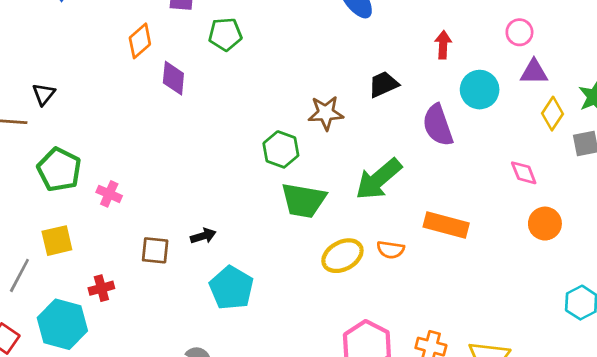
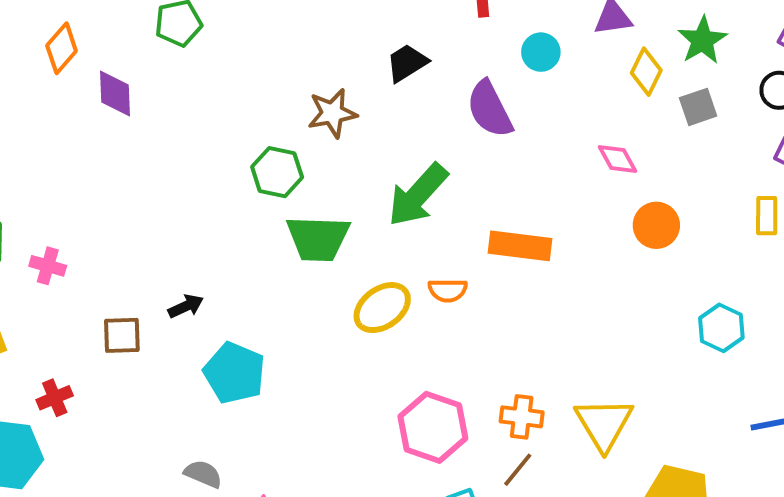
cyan circle: (480, 90) -> (541, 52), size x0.7

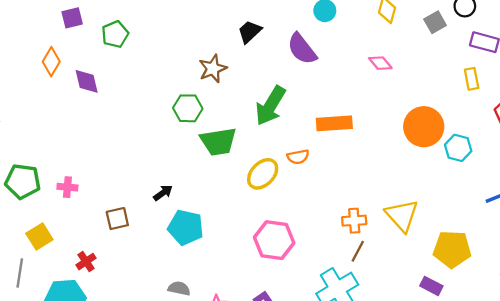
gray square: (698, 107) -> (435, 22), moved
orange circle: (656, 225) -> (424, 127), moved, size x1.5
black arrow: (186, 306) -> (163, 193), moved
pink hexagon: (433, 427) -> (274, 240), moved

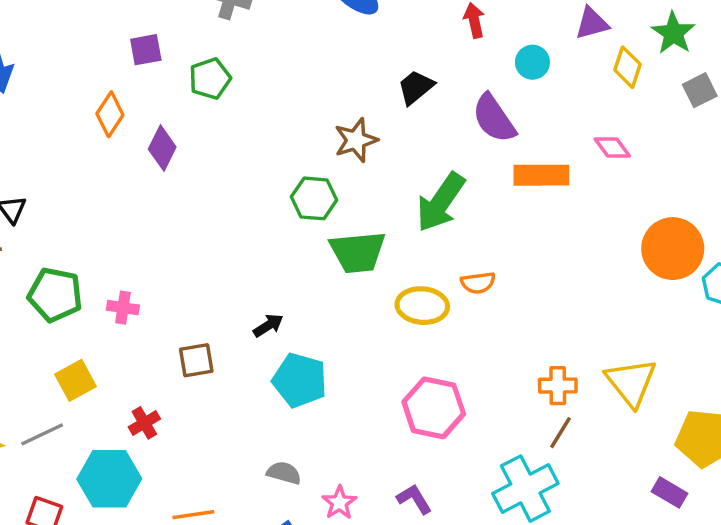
purple diamond: (87, 81) -> (162, 148), turned 36
orange rectangle: (334, 123) -> (541, 175), moved
yellow ellipse: (263, 174) -> (422, 306), turned 48
gray line: (20, 273) -> (42, 434), turned 52

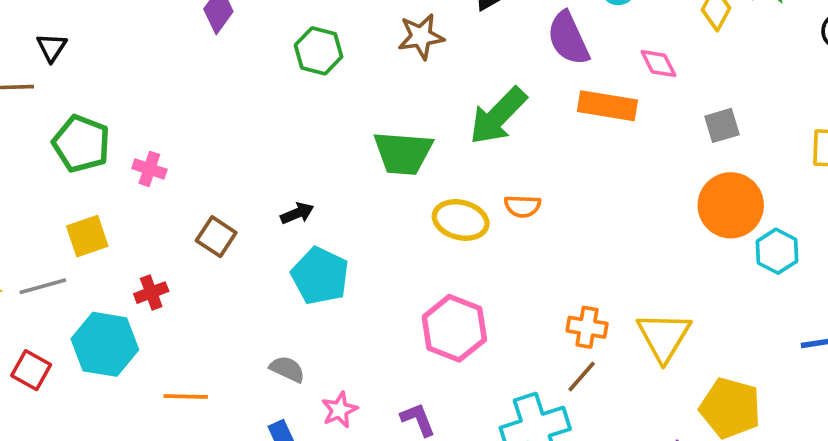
gray square: (700, 90) -> (722, 125), moved
pink diamond: (612, 147) -> (658, 64), moved
green hexagon: (314, 198) -> (319, 51), moved
brown square: (196, 360) -> (216, 237), turned 33

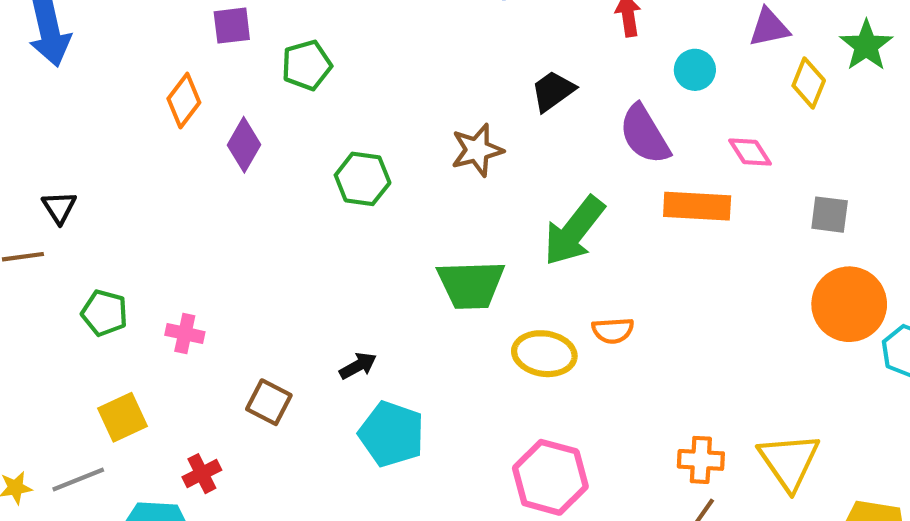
gray square: (722, 125) -> (830, 215), turned 30
green pentagon: (81, 144) -> (104, 313), size x0.7

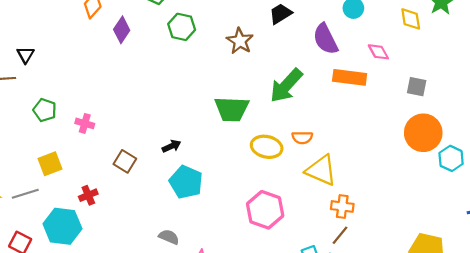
yellow diamond: (809, 83) -> (411, 19), turned -35
brown star: (477, 150) -> (240, 41), turned -30
green hexagon: (363, 179) -> (182, 27), moved
yellow triangle: (789, 461) -> (321, 170), moved, turned -36

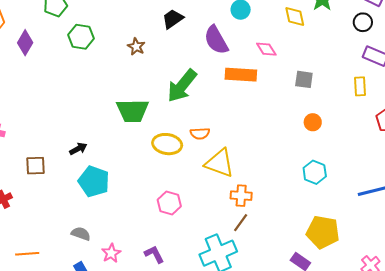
brown star: (240, 41) -> (136, 47), size x0.7
orange circle: (423, 133) -> (313, 122), size x0.5
cyan hexagon: (451, 158) -> (315, 172), moved
brown square: (125, 161) -> (36, 166), turned -30
pink hexagon: (265, 210) -> (169, 203), size x0.7

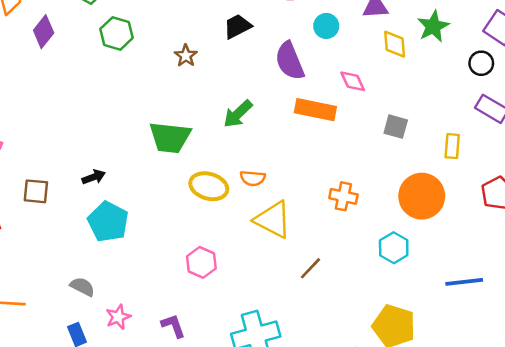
green arrow: (182, 86) -> (238, 114), size x0.7
yellow rectangle: (360, 86) -> (452, 146), moved
orange circle: (313, 122) -> (422, 196), moved, size x2.0
orange cross: (241, 196) -> (343, 196), moved
brown line: (241, 223) -> (310, 268), moved

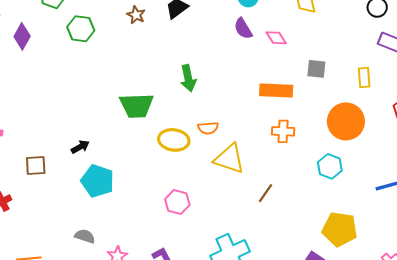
brown star: (186, 56) -> (136, 15), moved
purple semicircle: (290, 61) -> (243, 29), moved, size x0.7
orange rectangle: (315, 110) -> (276, 90), moved
green arrow: (238, 114) -> (188, 78), turned -50

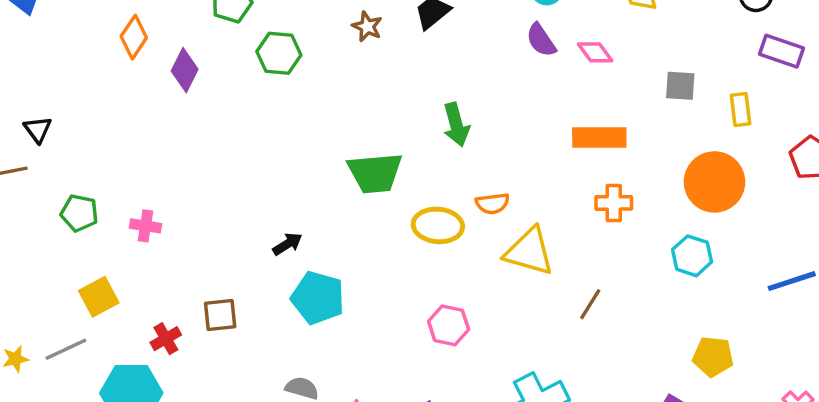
gray square: (316, 69) -> (680, 86), moved
brown square: (36, 166) -> (220, 315), moved
yellow pentagon: (340, 229) -> (713, 357), size x0.7

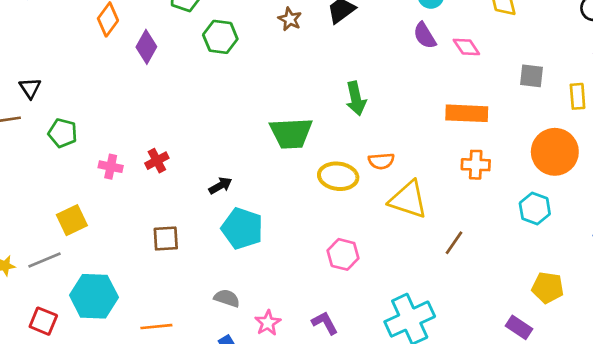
green pentagon: (79, 213) -> (63, 133), moved
red cross: (166, 339) -> (157, 161), moved

